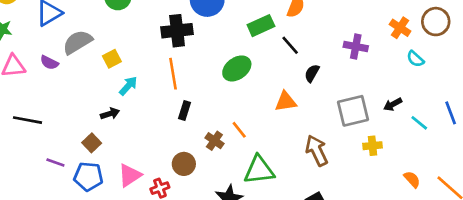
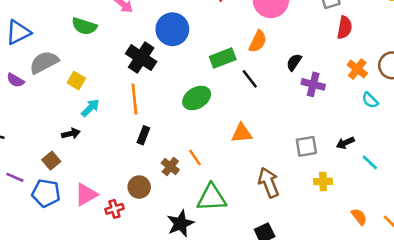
black cross: (177, 31) -> (141, 58), turned 36
yellow square: (112, 59) -> (76, 81), turned -36
black semicircle: (312, 73) -> (294, 62), moved
gray square: (353, 111) -> (306, 146), size x0.7

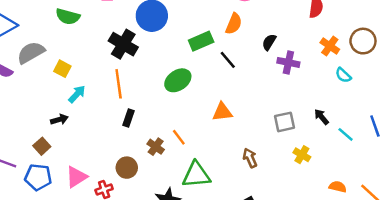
black arrow: (345, 143) -> (321, 117), turned 77
yellow cross: (323, 182) -> (302, 155), turned 35
brown arrow: (269, 183) -> (250, 158), size x0.7
orange semicircle: (359, 217) -> (338, 187), turned -35

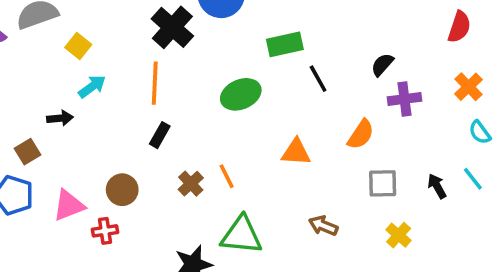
orange semicircle: (234, 24) -> (361, 134), moved
purple cross: (288, 62) -> (405, 99), turned -30
cyan line: (346, 134) -> (473, 179), moved
brown arrow: (250, 158) -> (323, 226), turned -54
brown circle: (127, 168) -> (122, 190), moved

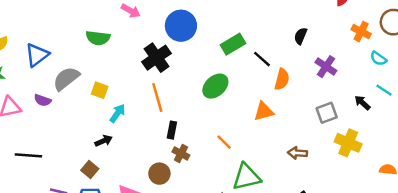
black cross: (172, 27) -> (157, 58), turned 32
purple cross: (405, 99) -> (326, 67), moved, turned -30
orange semicircle: (361, 134) -> (282, 79), moved
brown cross: (191, 184) -> (181, 154), moved
yellow cross: (399, 235) -> (348, 143), size x1.5

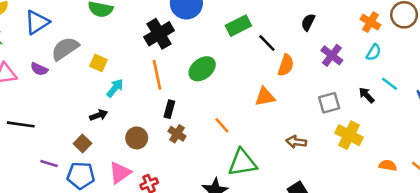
cyan semicircle: (378, 59) -> (374, 52), moved, turned -98
green ellipse: (215, 86) -> (202, 69), moved
brown circle: (159, 174) -> (137, 138), moved

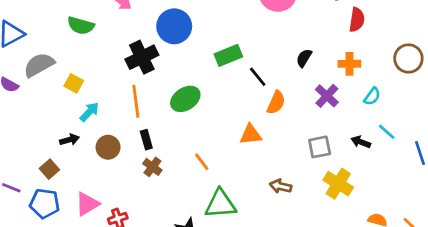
orange cross: (370, 22) -> (349, 64), moved, turned -36
black arrow: (367, 95) -> (361, 142), turned -30
black rectangle: (169, 109) -> (146, 140), turned -36
brown circle: (137, 138) -> (108, 147), moved

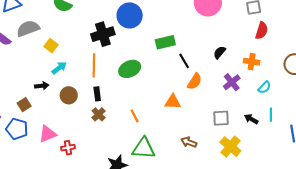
cyan line: (387, 132) -> (271, 115), turned 40

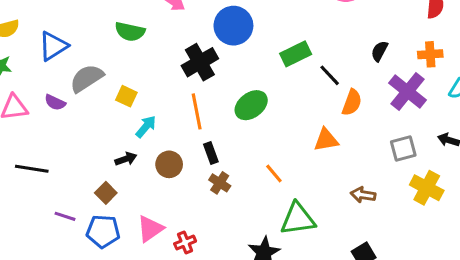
purple cross: (232, 82) -> (408, 91), size x1.4

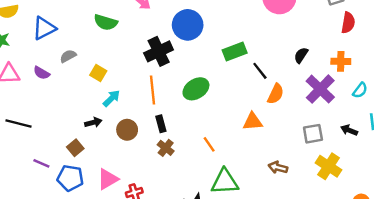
gray semicircle: (87, 78) -> (68, 56), size x0.6

